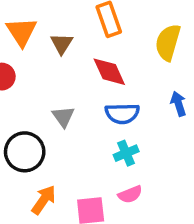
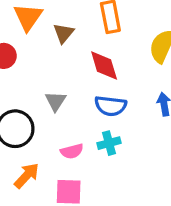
pink semicircle: (130, 194) -> (72, 151), moved

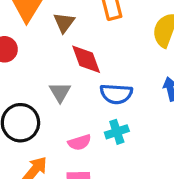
red diamond: (104, 65) -> (86, 59), moved

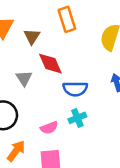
gray triangle: (60, 92) -> (24, 78), moved

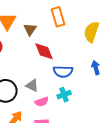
gray triangle: (24, 78) -> (32, 85), moved, turned -32

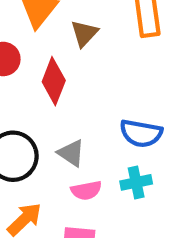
red diamond: (44, 51) -> (54, 81), moved, turned 35

